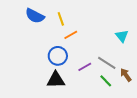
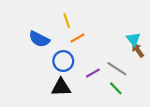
blue semicircle: (35, 16) -> (39, 39), moved
brown arrow: (126, 75) -> (138, 50), moved

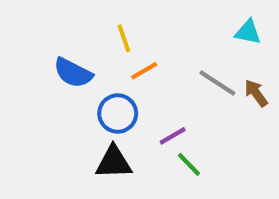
cyan triangle: (133, 39) -> (248, 32), moved, turned -40
gray line: (117, 69) -> (217, 83), moved
green line: (116, 88) -> (189, 164), moved

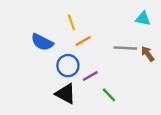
gray line: (217, 83) -> (125, 48), turned -30
purple line: (173, 136) -> (90, 76), moved
black triangle: (114, 162) -> (66, 94), turned 30

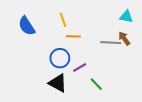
orange line: (83, 41) -> (73, 36), turned 32
blue semicircle: (42, 42) -> (27, 26), moved, turned 30
brown arrow: (148, 54) -> (124, 38), moved

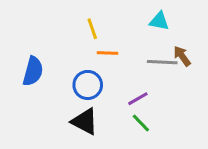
cyan triangle: (126, 17) -> (159, 21), moved
blue semicircle: (27, 26) -> (33, 71), moved, turned -132
purple line: (80, 67) -> (138, 99), moved

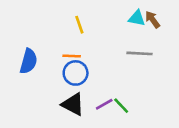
orange line: (107, 53) -> (72, 56), moved
brown arrow: (182, 56) -> (153, 19), moved
purple line: (138, 99) -> (104, 104), moved

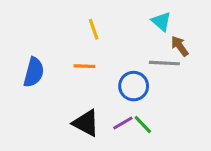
cyan triangle: (137, 18) -> (161, 22), turned 30
brown arrow: (153, 19) -> (180, 46), moved
blue circle: (76, 73) -> (134, 86), moved

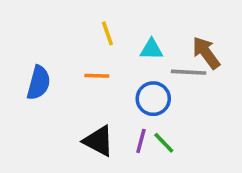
cyan triangle: (161, 22) -> (151, 49), moved, turned -40
brown arrow: (180, 46) -> (206, 53), size x1.4
purple line: (123, 123) -> (141, 141), turned -45

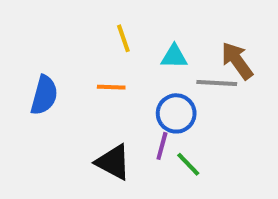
purple line: (141, 141) -> (162, 146), moved

